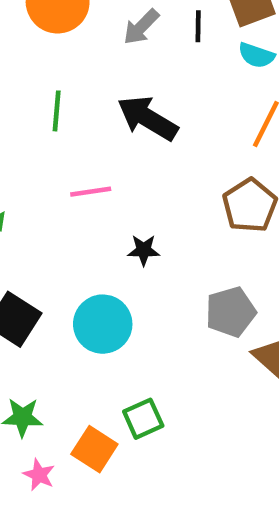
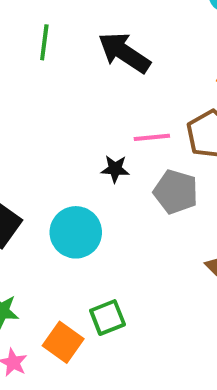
pink line: (91, 192) -> (152, 137), moved
gray pentagon: (231, 312) -> (176, 192), moved, turned 30

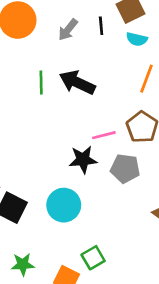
green line: (44, 42) -> (41, 82), moved
black star: (115, 169) -> (83, 160), size x1.5

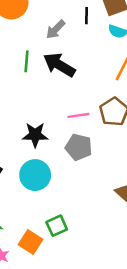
gray arrow: (68, 30) -> (56, 29), moved
black star: (83, 160) -> (35, 135), moved
gray pentagon: (125, 168) -> (79, 147), moved

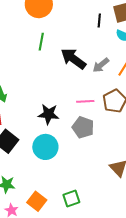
gray arrow: (56, 29) -> (101, 65), moved
green line: (26, 61) -> (41, 42), moved
green square: (57, 226) -> (71, 198), moved

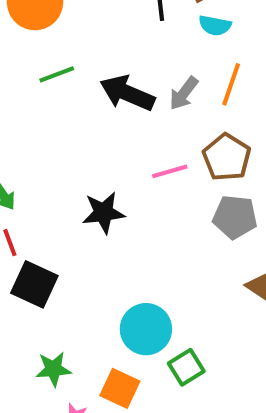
green line: (41, 42) -> (57, 74), turned 72
gray pentagon: (83, 127) -> (235, 217), moved
cyan circle: (45, 147) -> (146, 329), moved

